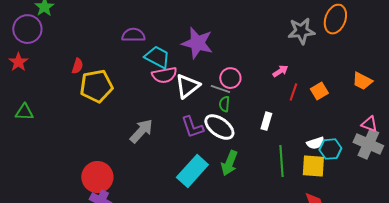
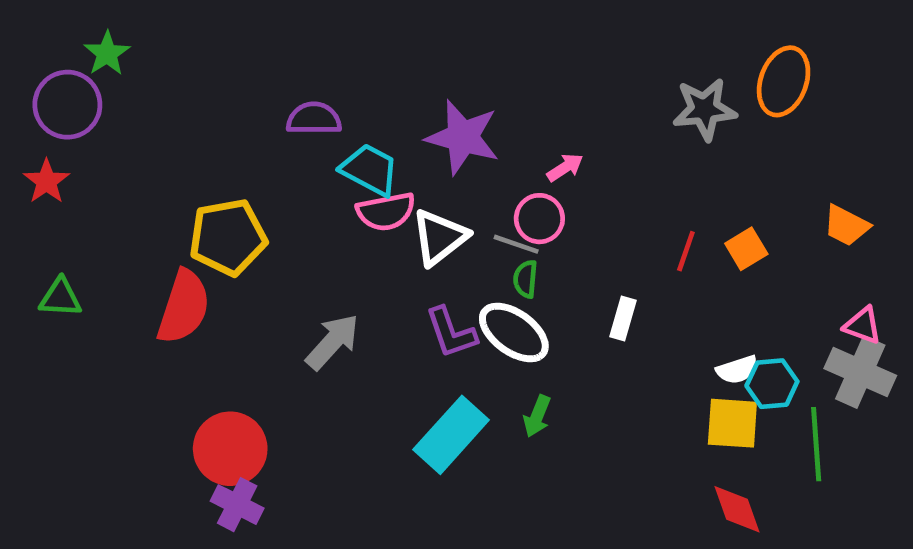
red semicircle: (77, 66) -> (184, 307), moved, size x2.0
pink arrow: (280, 71) -> (565, 167), moved
green line: (281, 161) -> (816, 444), moved
green arrow: (229, 163) -> (537, 416), size x0.7

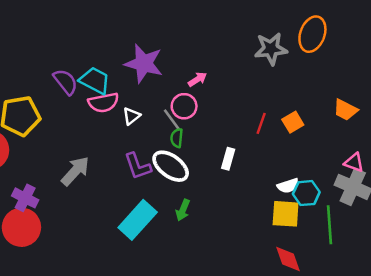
purple semicircle: (314, 119) -> (65, 82), moved, turned 52
white triangle: (439, 237) -> (131, 116), size x0.6
gray line: (516, 244) -> (172, 120), turned 35
purple cross: (237, 505) -> (25, 198), moved

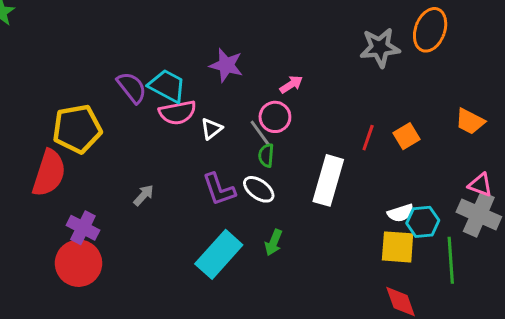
purple star: (144, 63) -> (226, 65), size x0.7
white rectangle: (228, 159) -> (328, 180), size x1.8
white ellipse: (171, 166) -> (259, 189), size x0.7
gray arrow: (75, 171) -> (144, 195), size x0.6

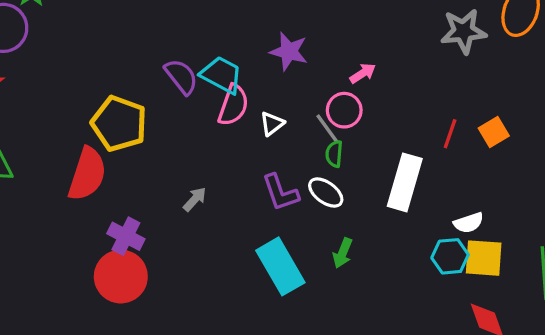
pink semicircle: (177, 113) -> (233, 105), turned -60
yellow pentagon: (77, 129) -> (119, 124), turned 30
white semicircle: (401, 213) -> (469, 223), moved
cyan hexagon: (423, 222) -> (450, 256), moved
cyan rectangle: (219, 254) -> (280, 266), turned -72

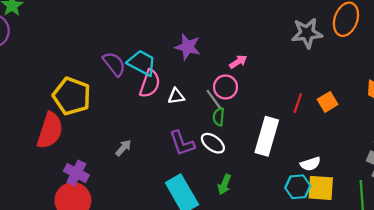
white triangle: (272, 124) -> (176, 96), turned 30

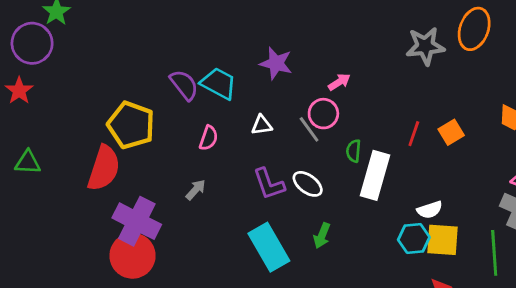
pink semicircle: (150, 84) -> (209, 138), moved, size x0.7
green semicircle: (219, 117) -> (354, 151), moved
purple cross: (76, 173) -> (137, 221), size x1.5

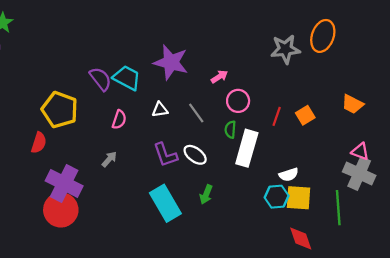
purple star: (276, 63) -> (171, 62), size x1.4
pink circle: (323, 114) -> (238, 101), moved
red semicircle: (104, 168) -> (39, 143), size x0.6

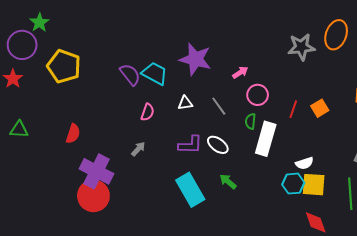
yellow pentagon: (60, 110) -> (64, 66), moved
purple L-shape: (165, 155) -> (190, 145), turned -70
green arrow: (206, 194) -> (228, 182), turned 108

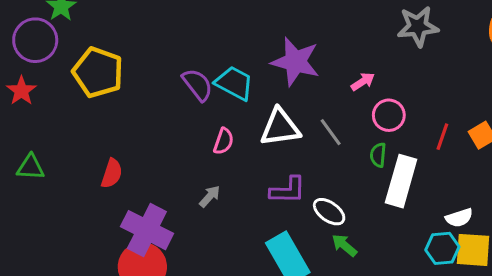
gray star: (301, 47) -> (418, 26), moved
white triangle: (185, 103) -> (280, 127), size x1.8
white ellipse: (218, 145) -> (329, 212), moved

